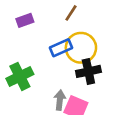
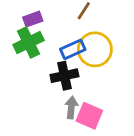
black cross: (88, 71) -> (64, 76), moved
green cross: (20, 76) -> (29, 42), moved

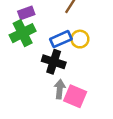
yellow circle: (95, 49) -> (80, 39), size x0.6
black cross: (64, 76) -> (54, 62), turned 30

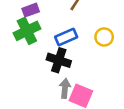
yellow circle: (80, 39) -> (104, 37), moved

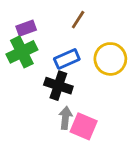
yellow circle: (104, 37) -> (110, 59), size x1.5

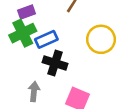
blue rectangle: (67, 59) -> (46, 39), moved
gray arrow: (65, 118) -> (34, 91), moved

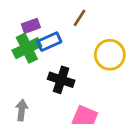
blue rectangle: (46, 39) -> (49, 42), moved
gray arrow: (34, 91) -> (22, 110), moved

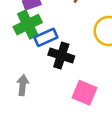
blue rectangle: (49, 42) -> (46, 37), moved

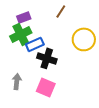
pink square: (84, 93) -> (46, 87), moved

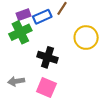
blue rectangle: (35, 44) -> (42, 17), moved
gray arrow: (17, 81) -> (16, 81), turned -105

